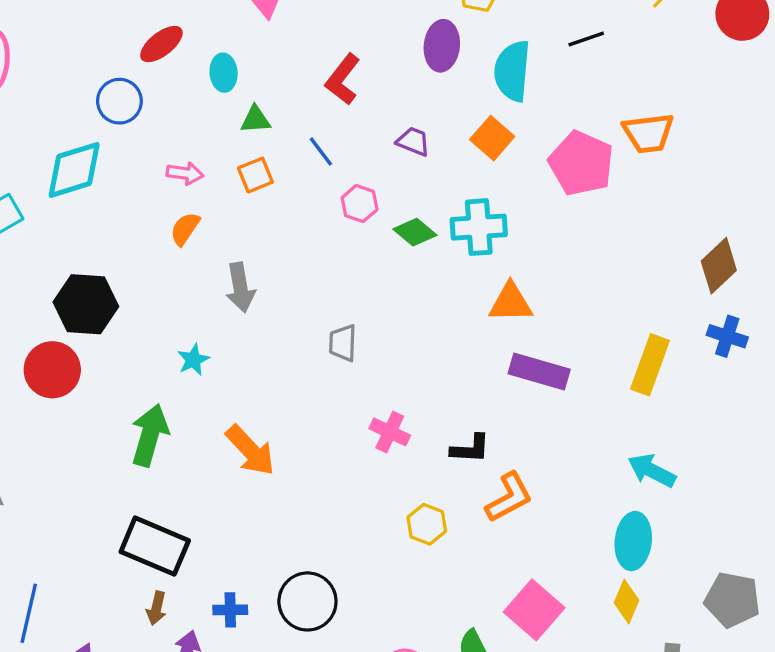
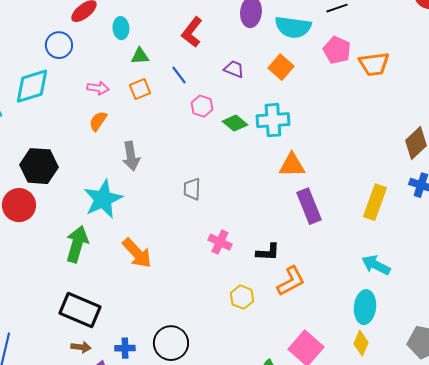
cyan semicircle: (512, 71) -> (293, 27), turned -87
pink pentagon: (581, 163) -> (337, 50), moved, size x0.7
cyan star: (193, 360) -> (103, 199), size x2.0
purple rectangle: (539, 371) -> (309, 206), turned 52
brown arrow: (156, 608) -> (81, 347), turned -96

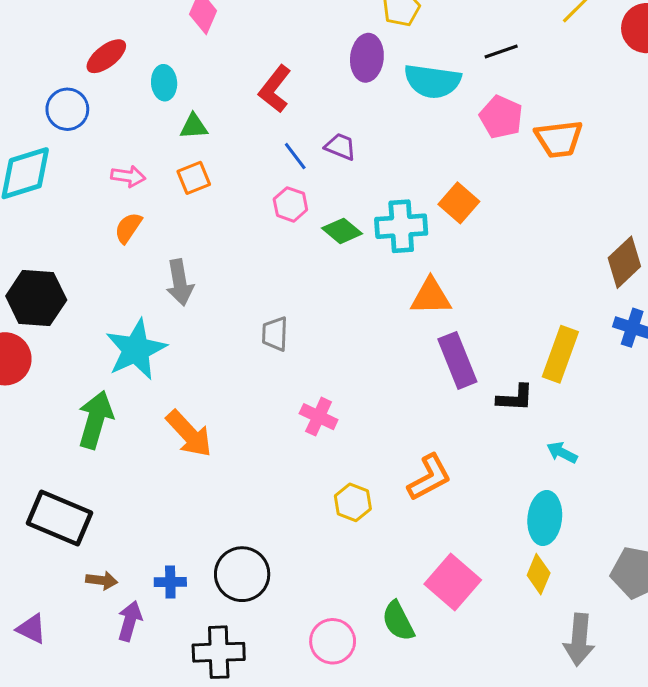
orange square: (281, 67) -> (459, 203), moved
blue line: (179, 75) -> (295, 156), moved
black L-shape: (268, 252) -> (515, 398), moved
cyan arrow: (376, 265) -> (562, 452), size x0.7
black rectangle: (80, 310) -> (60, 518), moved

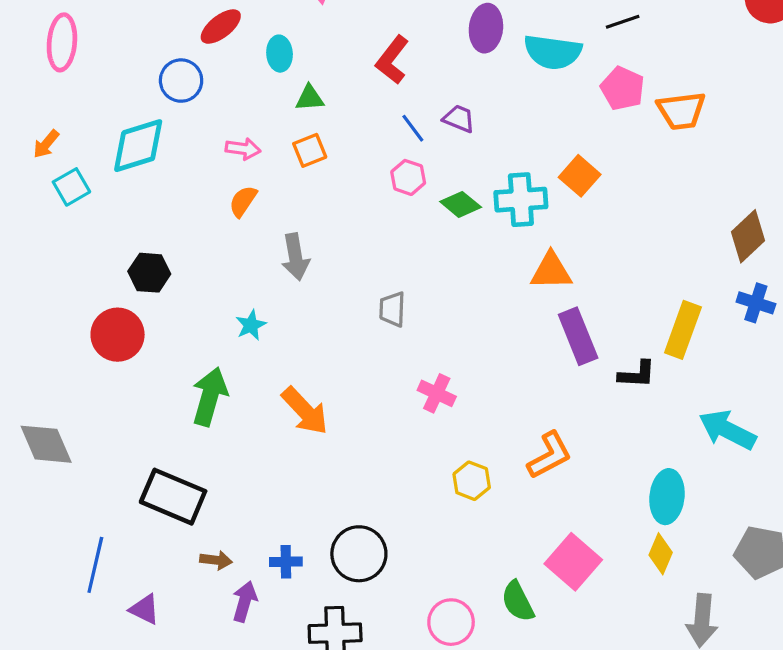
black hexagon: (36, 298) -> (149, 273), size x0.7
cyan star: (136, 350) -> (251, 325), size x0.5
cyan arrow: (562, 452) -> (727, 430), moved, size x1.8

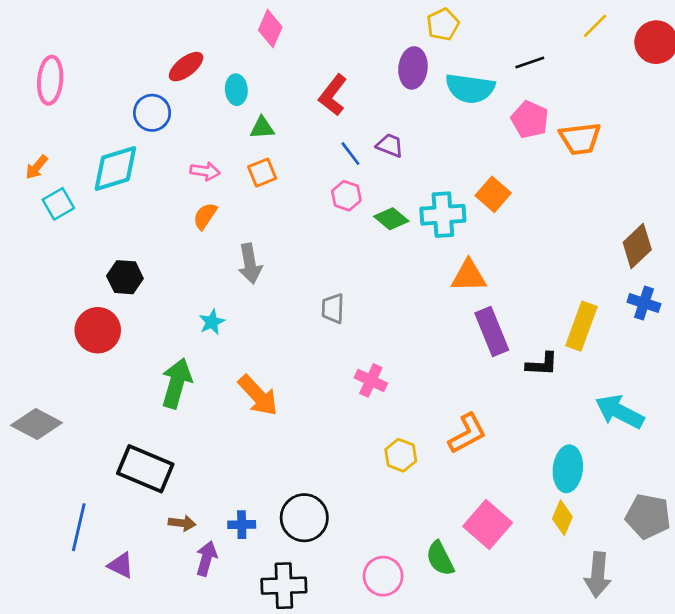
gray diamond: (46, 444) -> (37, 424), turned -39

